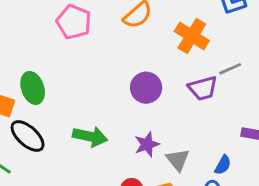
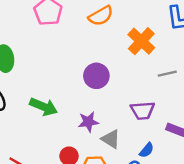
purple trapezoid: (203, 88) -> (143, 111), moved
gray triangle: (178, 160) -> (111, 139), turned -30

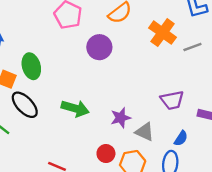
gray line: (167, 74) -> (192, 47), moved
purple circle: (96, 76) -> (99, 47), moved

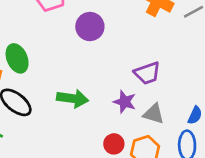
purple trapezoid: (172, 100) -> (147, 73), moved
purple star: (121, 118) -> (125, 102), turned -30

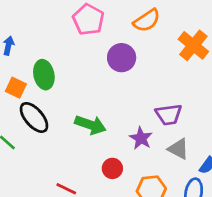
gray triangle: (154, 114) -> (178, 149), moved
red circle: (114, 144) -> (112, 168), moved

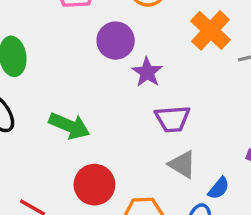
purple star: (141, 138) -> (147, 72), moved
red circle: (112, 168) -> (94, 185), size x1.5

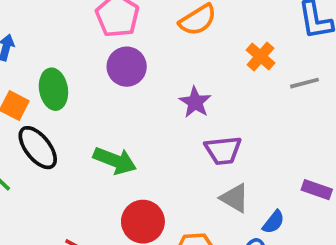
orange cross: (211, 30) -> (261, 56), size x0.7
purple circle: (116, 41) -> (127, 67), moved

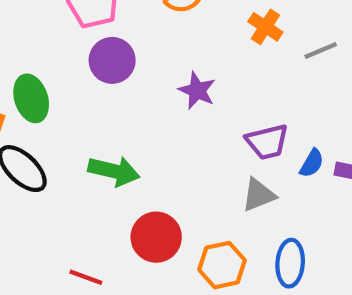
purple trapezoid: (223, 150) -> (267, 142), moved
gray triangle: (235, 198) -> (258, 195), turned -44
blue semicircle: (273, 222) -> (312, 163), moved

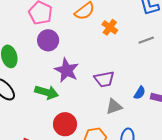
orange cross: (265, 27) -> (110, 27), moved
purple star: (197, 90) -> (67, 70), moved, size x1.4
purple trapezoid: (267, 142) -> (104, 79), moved

